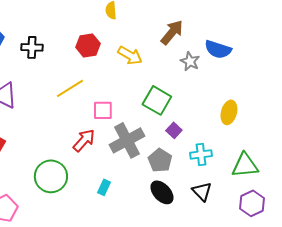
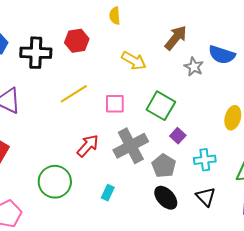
red hexagon: (88, 45) -> (77, 41), moved
black cross: (32, 47) -> (36, 53), size x1.4
pink square: (103, 110) -> (115, 104), moved

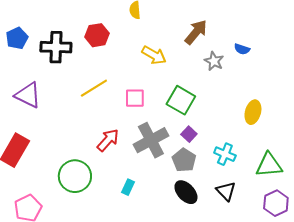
blue semicircle: (222, 55) -> (242, 49), size x0.6
purple square: (178, 136) -> (189, 134), moved
cyan cross: (205, 160) -> (225, 154), turned 30

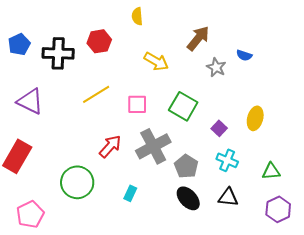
purple square: (189, 134) -> (219, 128), moved
green triangle: (269, 165) -> (271, 171), size x0.7
black triangle: (226, 191) -> (228, 197), turned -40

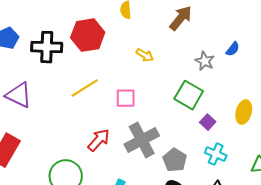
brown arrow: (198, 38) -> (181, 18), moved
red hexagon: (99, 41) -> (88, 35), size x1.4
blue semicircle: (244, 55) -> (233, 49), turned -70
yellow arrow: (156, 61) -> (145, 55), size x0.7
green square: (183, 106) -> (189, 95), moved

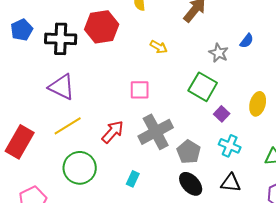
yellow line: (85, 88) -> (68, 126), moved
purple triangle: (19, 95) -> (62, 87), moved

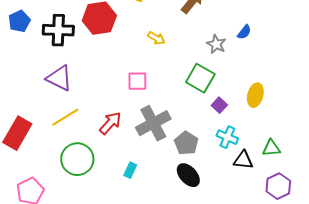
black triangle: (231, 183) -> (243, 160), moved

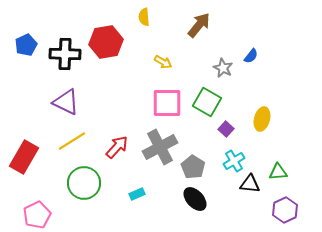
pink square: (137, 81) -> (167, 103), moved, size x1.5
cyan cross: (227, 137) -> (234, 161), turned 35
cyan rectangle: (130, 170) -> (137, 194), turned 42

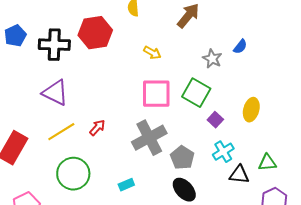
red arrow: (117, 147) -> (97, 128), moved, size x0.7

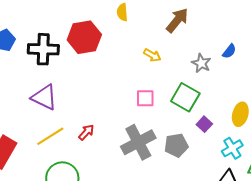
yellow arrow: (152, 53) -> (152, 55), moved
pink square: (156, 94) -> (145, 98), size x0.6
cyan cross: (223, 152) -> (232, 148), moved
gray pentagon: (182, 158) -> (176, 145), moved, turned 30

